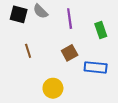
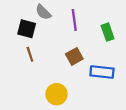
black square: (19, 14) -> (27, 29), moved

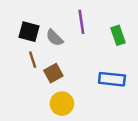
gray semicircle: (43, 12) -> (55, 38), moved
brown square: (74, 56) -> (53, 73), moved

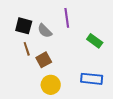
green rectangle: (118, 35) -> (95, 41), moved, turned -35
blue rectangle: (112, 79) -> (92, 79), moved

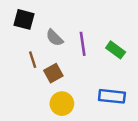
purple line: (67, 18) -> (83, 44), moved
black square: (24, 26) -> (24, 19), moved

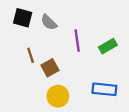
gray semicircle: (55, 38) -> (49, 22), moved
green rectangle: (116, 50) -> (108, 46), turned -66

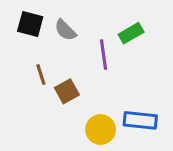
green rectangle: (108, 46) -> (131, 33), moved
yellow circle: (58, 96) -> (101, 129), moved

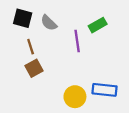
brown line: (41, 74) -> (31, 47), moved
brown square: (67, 91) -> (34, 68), moved

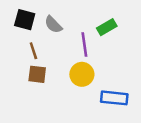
brown square: (34, 68) -> (37, 74), turned 36
yellow circle: (75, 97) -> (82, 74), moved

